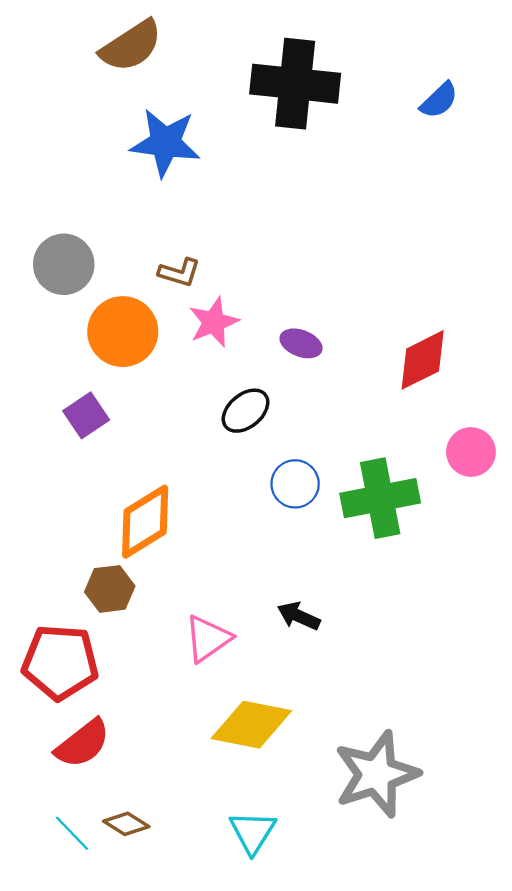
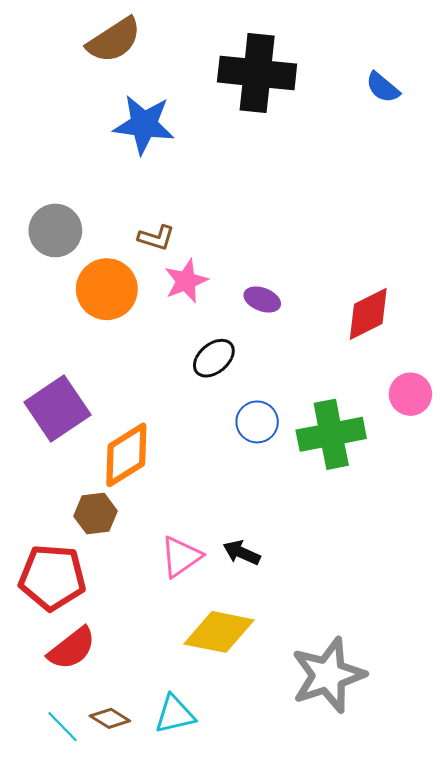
blue semicircle: (439, 100) -> (383, 87), turned 84
purple square: (86, 415) -> (57, 409), moved, size x1.6
black arrow: (299, 616) -> (242, 553), moved
cyan triangle: (253, 832) -> (175, 714), moved, turned 45

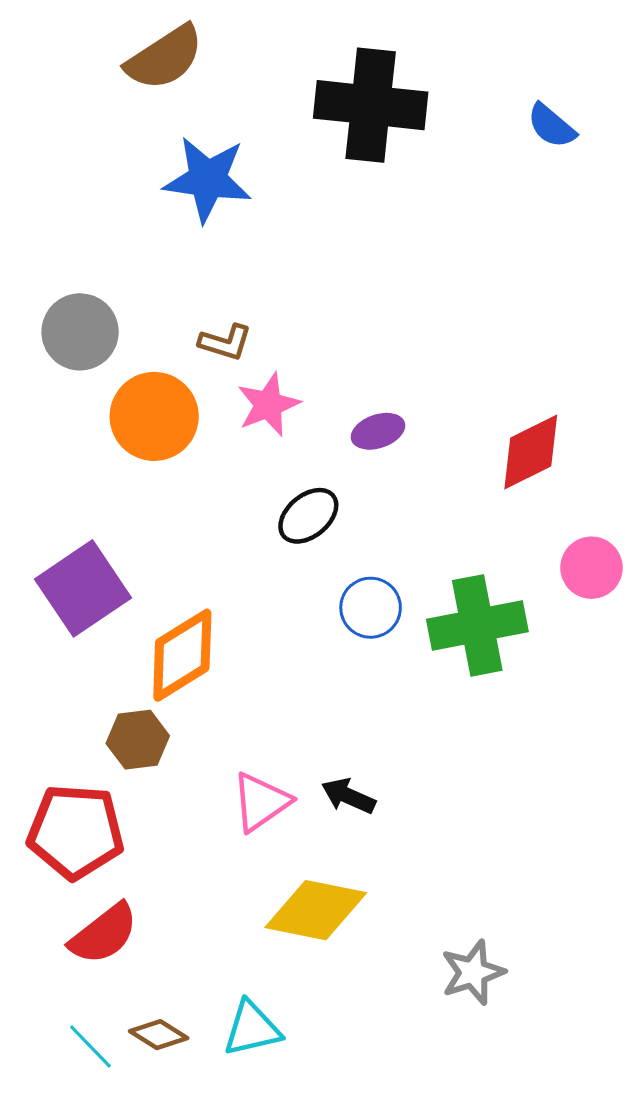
purple ellipse: (262, 299) -> (378, 431), turned -40
gray star: (328, 675) -> (473, 972), size x0.6

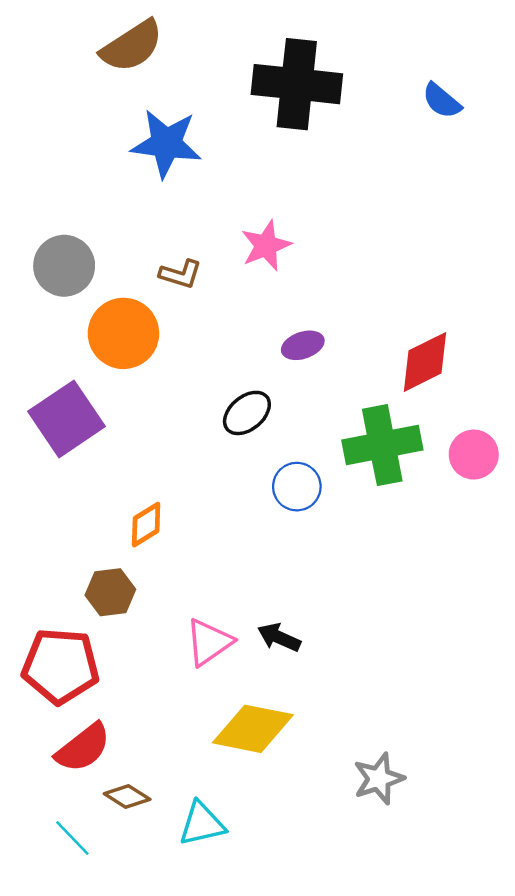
pink star: (268, 405) -> (266, 246), moved
purple square: (83, 588) -> (66, 419), moved
green cross: (477, 625) -> (382, 445), moved
orange diamond: (182, 655) -> (146, 525), size x0.6
brown diamond: (159, 1035) -> (127, 796), moved

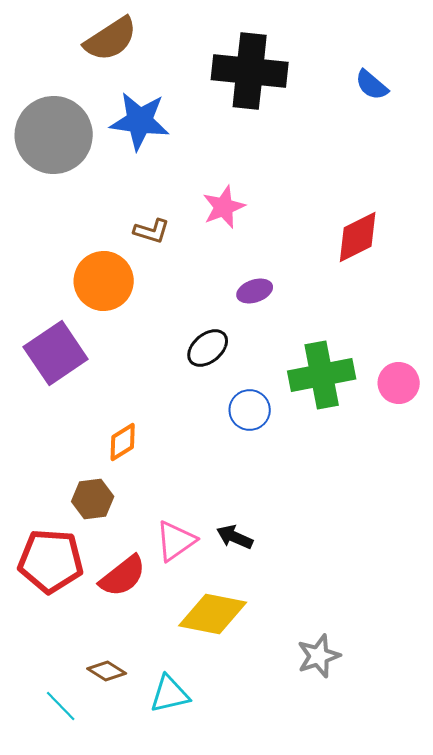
gray circle: (64, 266) -> (54, 135), moved, size x1.5
red diamond: (425, 362) -> (358, 237), moved
red semicircle: (83, 748) -> (123, 576), moved

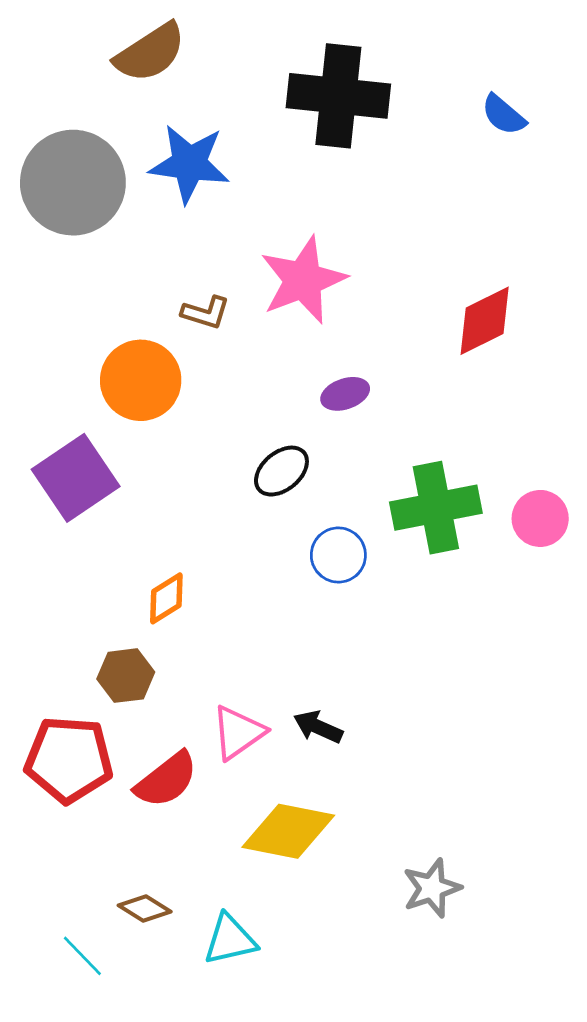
pink star: (224, 207) -> (303, 280), size x1.5

